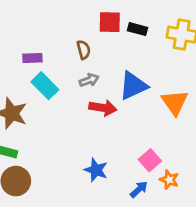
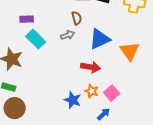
brown semicircle: (84, 50) -> (77, 18), moved
red arrow: (103, 108) -> (91, 67), moved
orange star: (169, 180) -> (92, 91), moved

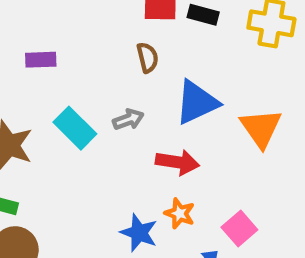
gray arrow: (68, 35) -> (128, 119), moved
cyan rectangle: (36, 39) -> (75, 128), moved
pink square: (112, 93) -> (239, 228), moved

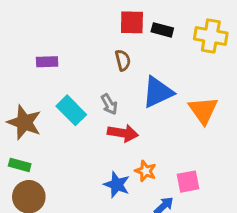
gray arrow: (128, 119) -> (109, 104), turned 80
red arrow: (177, 162) -> (123, 133), moved
pink square: (239, 228) -> (188, 182), turned 30

